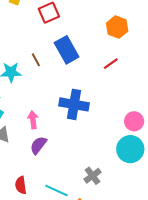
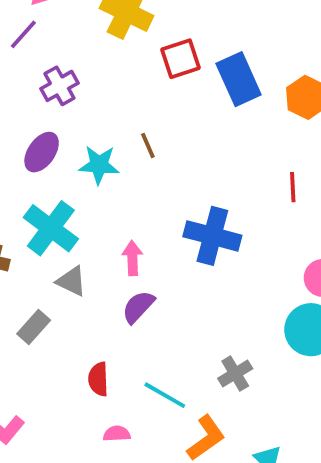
blue rectangle: (67, 50) -> (239, 79), moved
red line: (111, 64) -> (293, 187), moved, turned -63

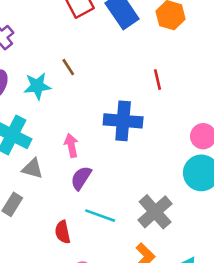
red line: (293, 187) -> (158, 80), moved
gray cross: (235, 374) -> (155, 212), size x1.5
cyan line: (165, 395) -> (100, 216), moved

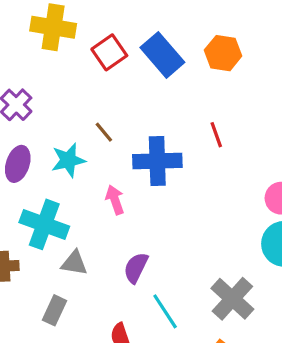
blue cross: (123, 121) -> (157, 161), moved
pink arrow: (71, 146) -> (115, 200), moved
cyan line: (100, 216) -> (165, 311), turned 44

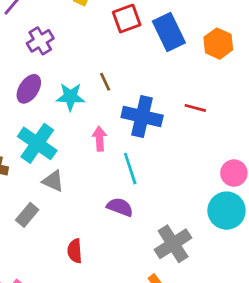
red line: (216, 135) -> (195, 108), turned -70
purple semicircle: (136, 268) -> (120, 207), moved, turned 70
cyan line: (165, 311) -> (130, 169), moved

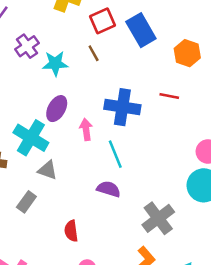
orange hexagon: (218, 44) -> (187, 53), moved
brown line: (105, 82) -> (94, 53), moved
purple ellipse: (29, 89) -> (57, 109), moved
cyan star: (70, 97) -> (55, 63), moved

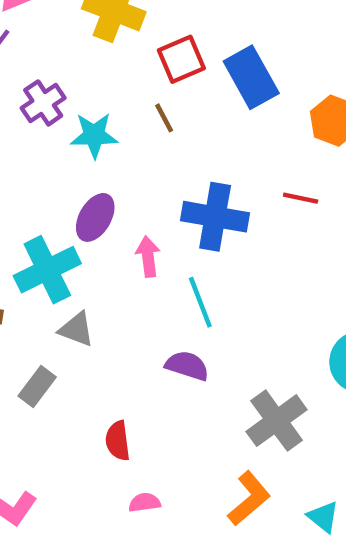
cyan cross: (31, 138) -> (47, 270), turned 32

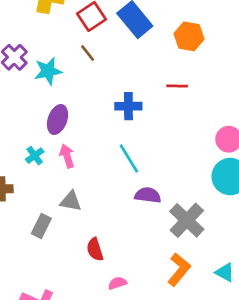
blue cross: (215, 217) -> (128, 106), size x0.7
pink arrow: (148, 257) -> (67, 156), moved
cyan cross: (47, 270) -> (35, 156), size x0.5
gray triangle: (76, 329) -> (71, 201), moved
purple semicircle: (187, 366) -> (148, 195), moved

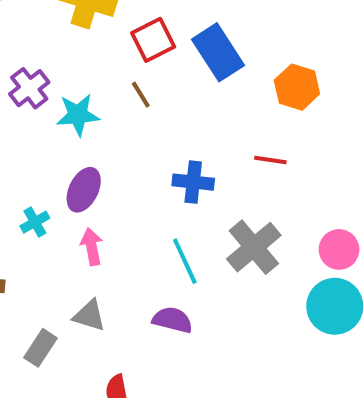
cyan cross: (35, 156) -> (35, 222), moved
purple semicircle: (148, 195) -> (172, 320), moved
gray cross: (187, 220) -> (254, 247), moved

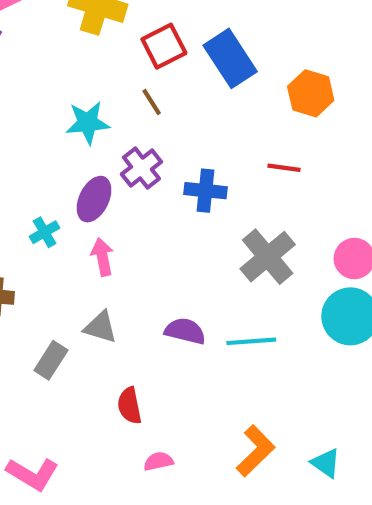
purple cross: (29, 88) -> (141, 168), moved
cyan line: (185, 261) -> (251, 341), moved, turned -69

